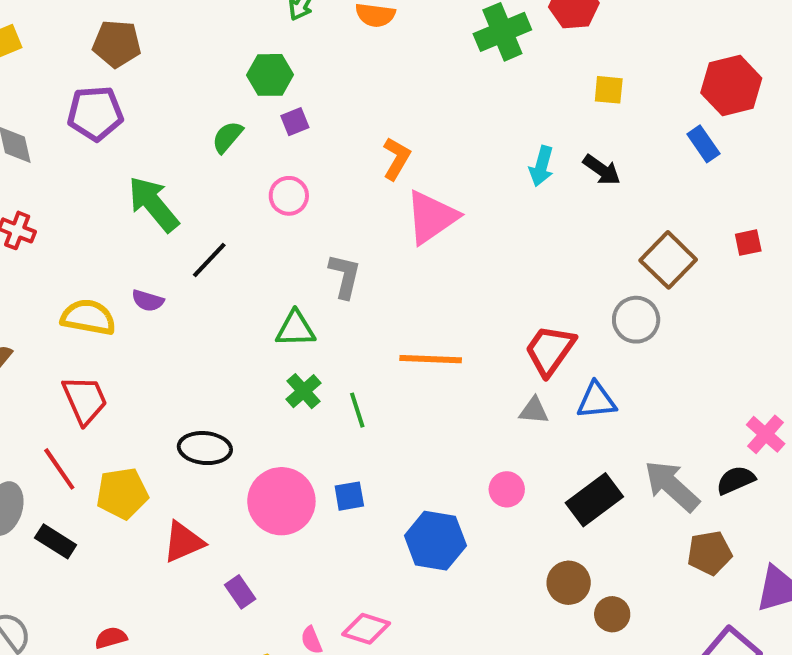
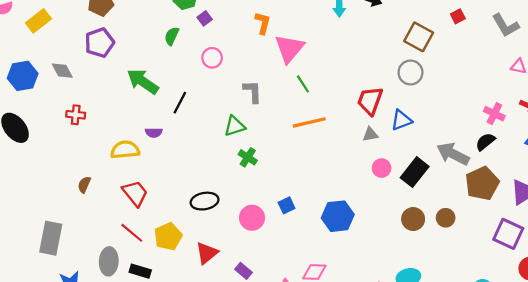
green line: (357, 410) -> (303, 84), moved
pink circle: (507, 489) -> (382, 168), moved
pink circle: (281, 501) -> (252, 218), size x0.7
brown pentagon: (710, 553) -> (482, 183), size x1.4
brown circle: (612, 614) -> (446, 218), moved

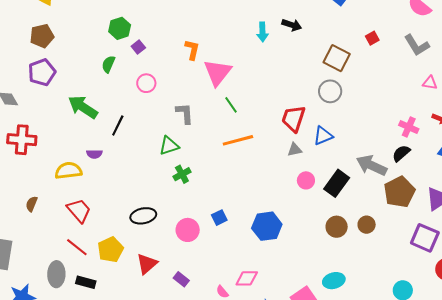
red cross: (76, 115) -> (22, 140), size x1.6
green cross: (248, 157) -> (182, 174), turned 30

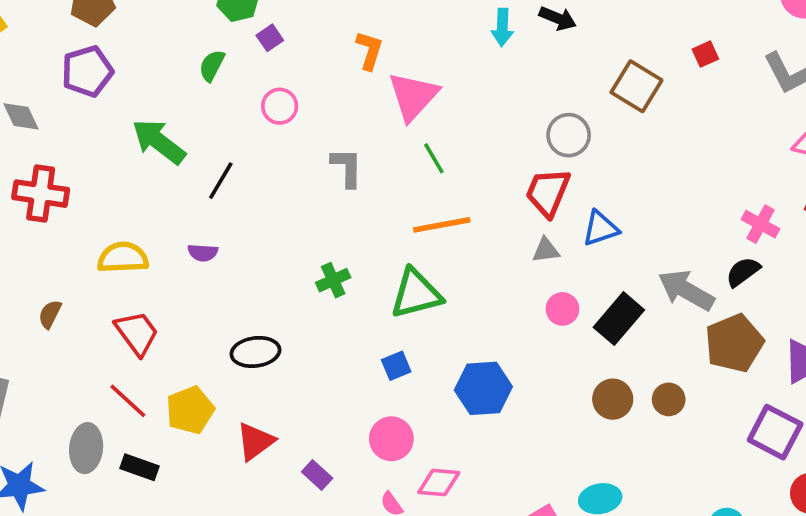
gray circle: (330, 91) -> (569, 135), moved
green triangle: (169, 146) -> (416, 294), moved, size x1.4
purple semicircle: (94, 154) -> (203, 253), moved
pink circle: (188, 230) -> (391, 439), moved

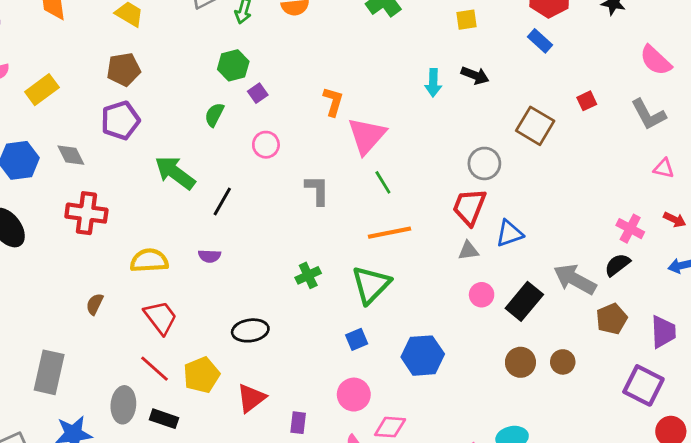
green triangle: (416, 294) -> (371, 285), turned -30
brown pentagon: (734, 343) -> (612, 319), size x0.7
purple rectangle: (317, 475) -> (298, 423), turned 55

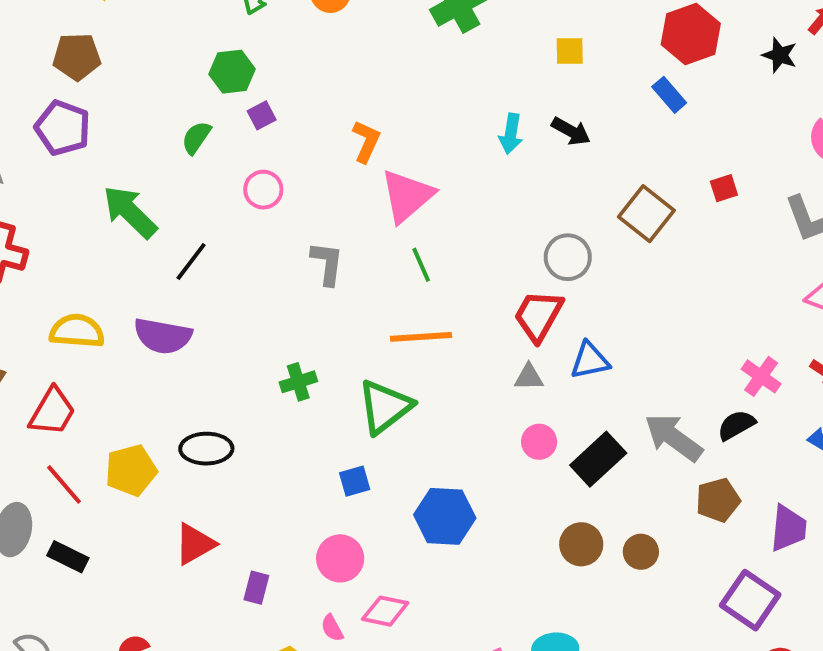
purple pentagon: (120, 120) -> (63, 128), turned 30
purple semicircle: (209, 256) -> (163, 336), size x1.8
red trapezoid: (161, 317) -> (52, 412), moved, turned 60
yellow pentagon: (202, 375) -> (131, 470), moved

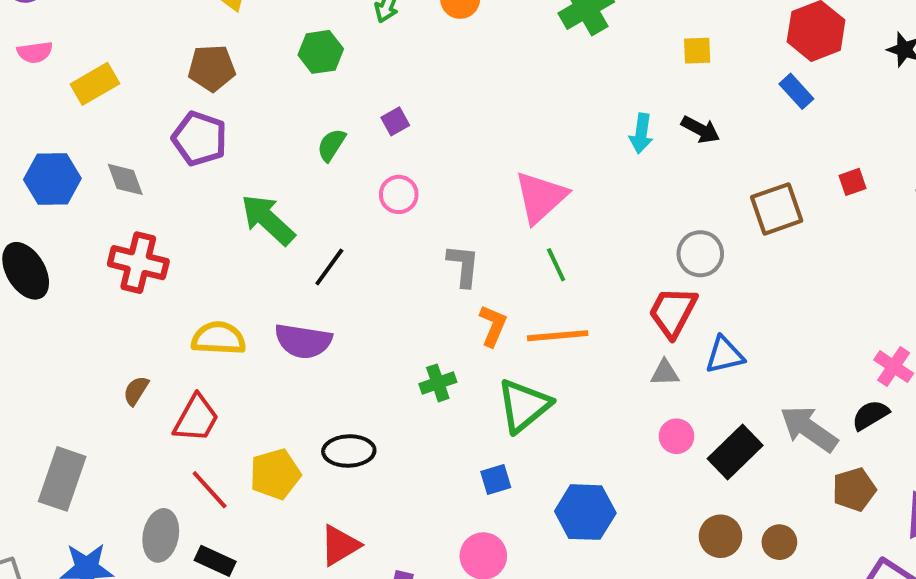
green hexagon: (232, 72) -> (321, 52), moved
orange L-shape: (366, 141) -> (493, 326), moved
brown square: (646, 214) -> (777, 209), turned 34

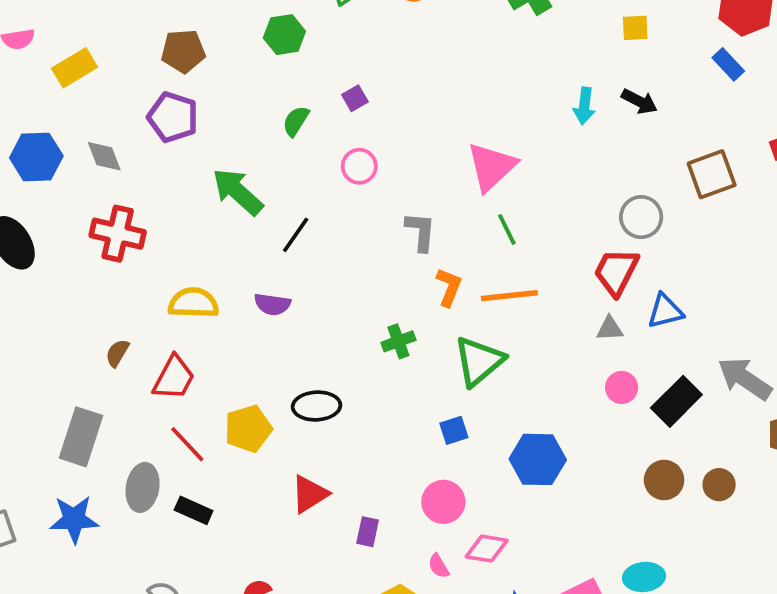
purple semicircle: (303, 341) -> (272, 304), size x0.7
gray rectangle: (62, 479) -> (81, 437), moved

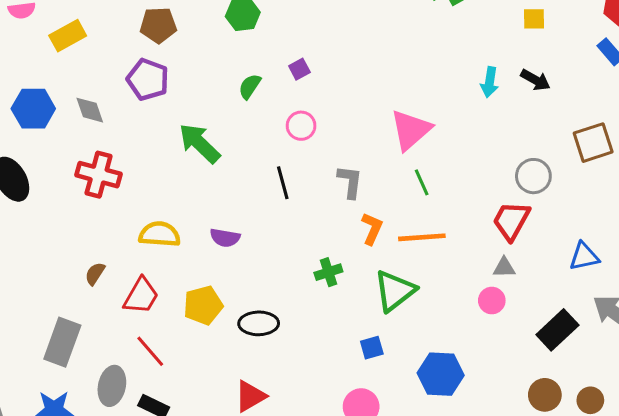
black line: (296, 235) -> (283, 183), moved, turned -52
blue triangle: (665, 311) -> (584, 257), moved
pink circle: (622, 387) -> (492, 301), moved
yellow pentagon: (248, 429) -> (203, 305), moved

